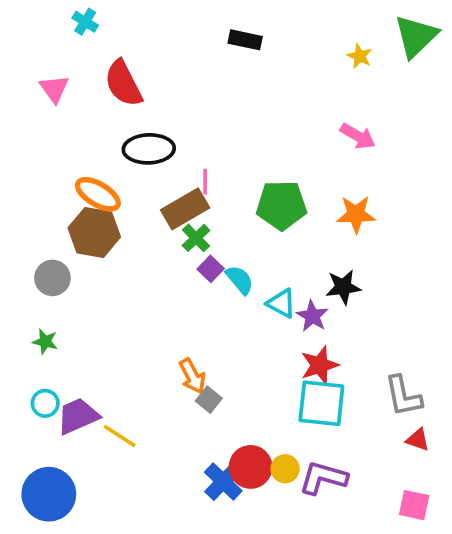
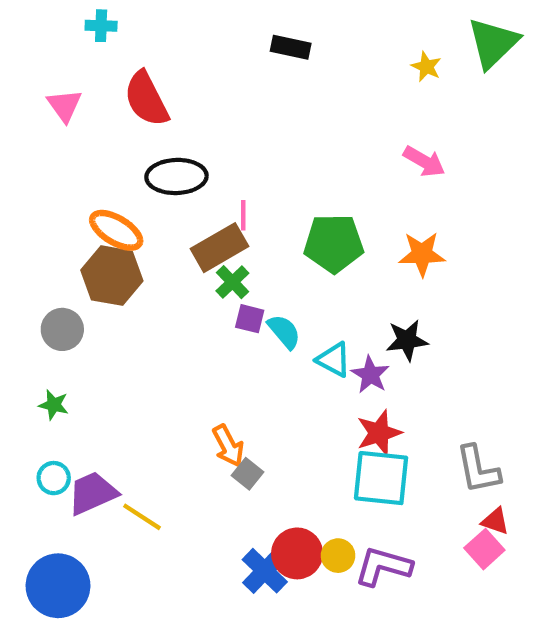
cyan cross: (85, 22) -> (101, 26), turned -30
purple square: (211, 269) -> (250, 319), turned -30
pink square: (414, 505) -> (484, 549), moved, turned 36

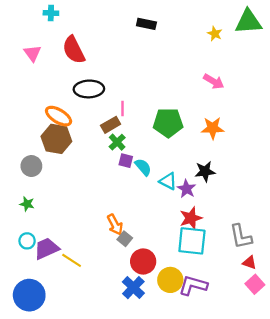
green triangle: (493, 43) -> (248, 22), turned 40
brown rectangle: (220, 248) -> (111, 125), size x0.7
pink square: (484, 549) -> (255, 284), moved
red circle: (297, 553) -> (143, 261), moved
yellow circle: (338, 556) -> (170, 280), size x1.5

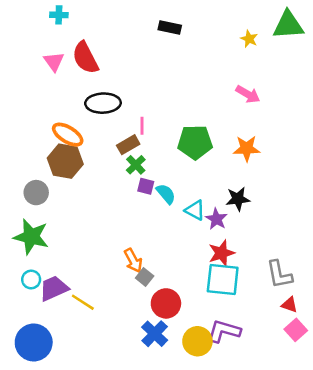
pink triangle: (32, 53) -> (54, 62), moved
green star: (27, 204) -> (31, 237), size x2.0
yellow circle: (170, 280) -> (197, 341), moved

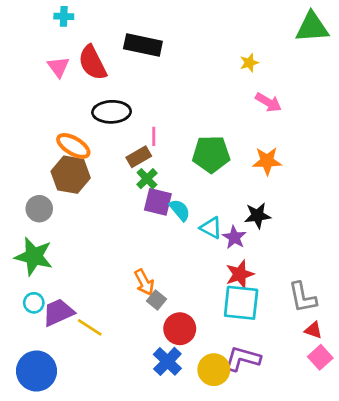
black rectangle: (170, 28) -> (143, 45), moved, size x1.5
yellow star: (249, 39) -> (249, 63), moved, turned 30
purple square: (146, 186) -> (158, 202), size x1.5

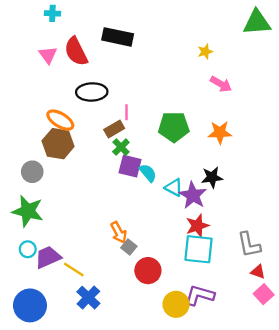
purple star: (234, 237) -> (193, 195), size x1.4
blue cross: (167, 361) -> (88, 298), moved

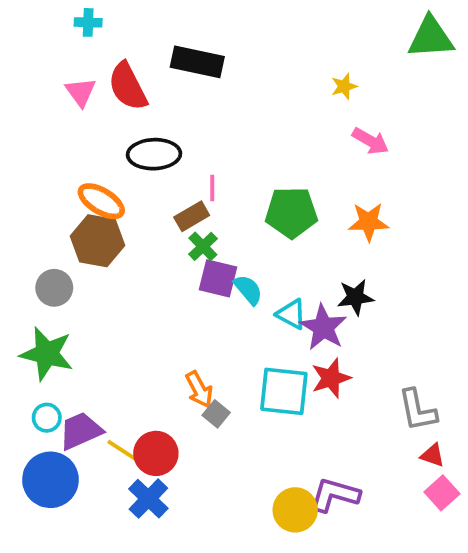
cyan square: (198, 249) -> (284, 391), moved
red circle: (148, 271) -> (156, 453), moved
blue circle: (30, 305) -> (50, 480), moved

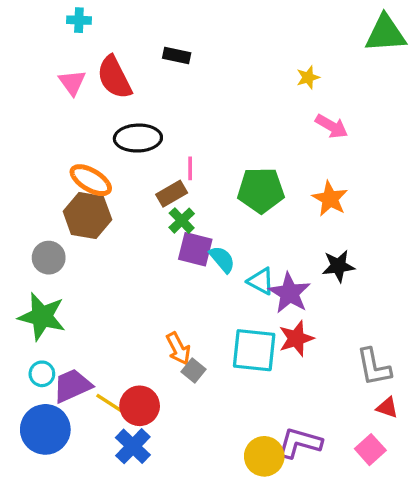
black rectangle: (197, 62) -> (177, 56), size x0.6
orange star: (369, 222) -> (330, 199), turned 30
black star: (355, 297) -> (338, 266), moved
pink square: (442, 493) -> (370, 450), moved

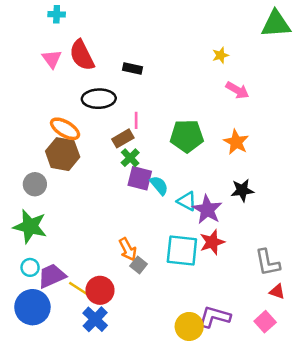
black rectangle: (177, 56) -> (133, 69), moved

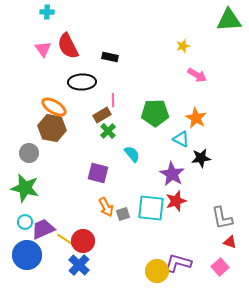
purple square: (140, 178) -> (98, 173), moved
cyan triangle: (187, 201) -> (181, 139), moved
gray square: (139, 265) -> (123, 214), moved, turned 32

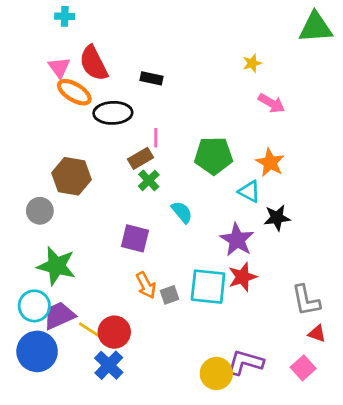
orange ellipse: (54, 107) -> (74, 92), moved
green star: (25, 188) -> (56, 266), moved
cyan circle: (25, 222) -> (34, 306), size x1.5

